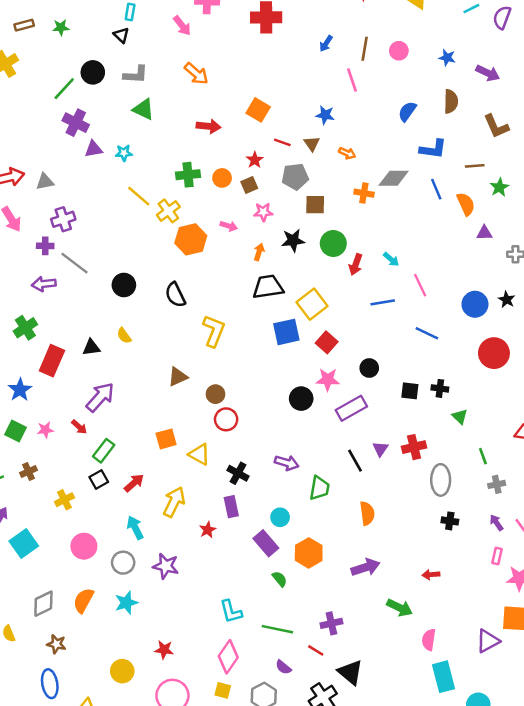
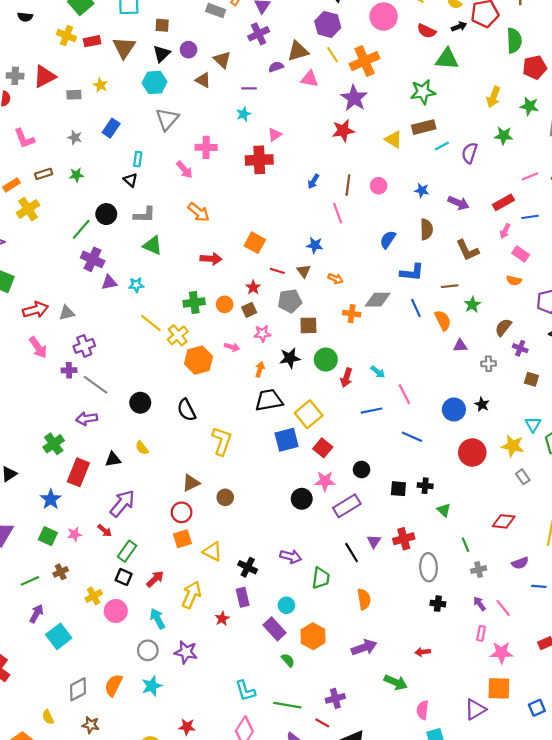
purple arrow: (44, 284) -> (87, 419), moved
red circle: (226, 419) -> (182, 512), moved
black square: (99, 480) -> (124, 577), turned -35
pink circle: (84, 546) -> (116, 611), moved

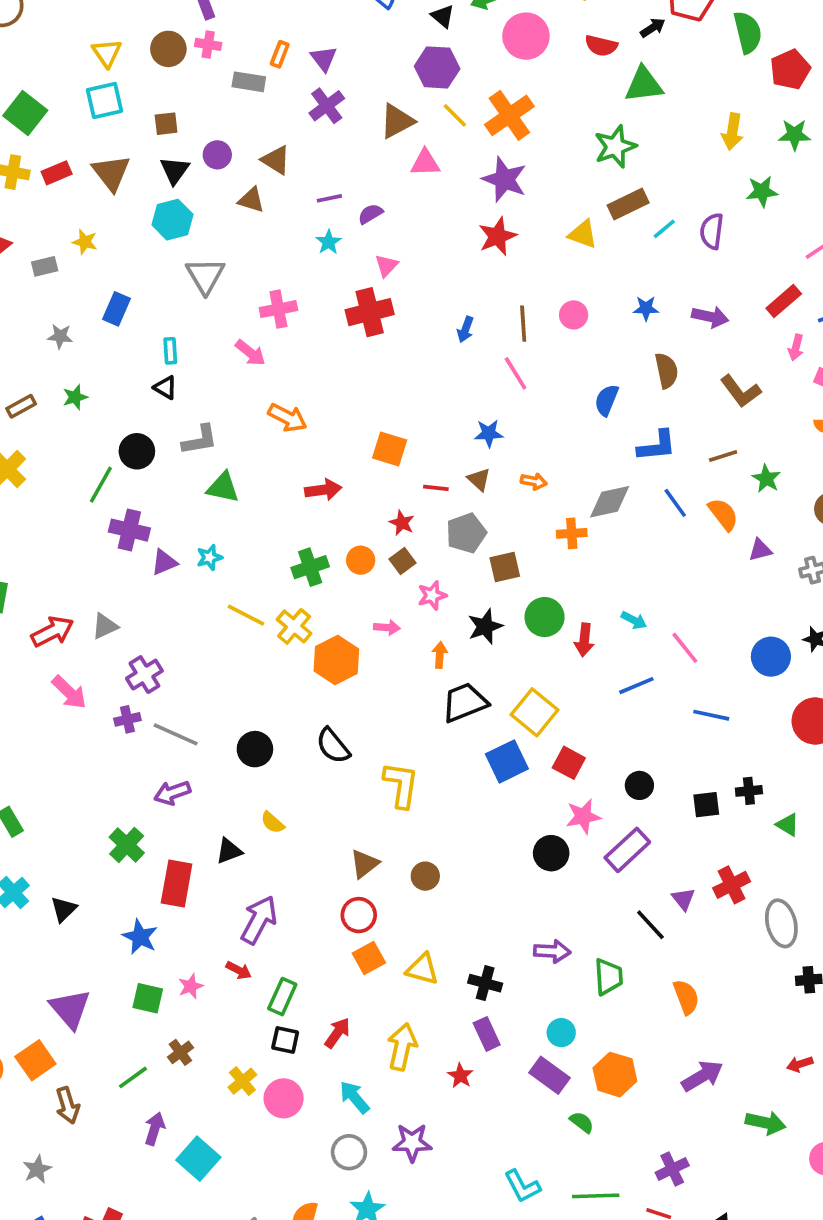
purple semicircle: (276, 67) -> (370, 214), moved

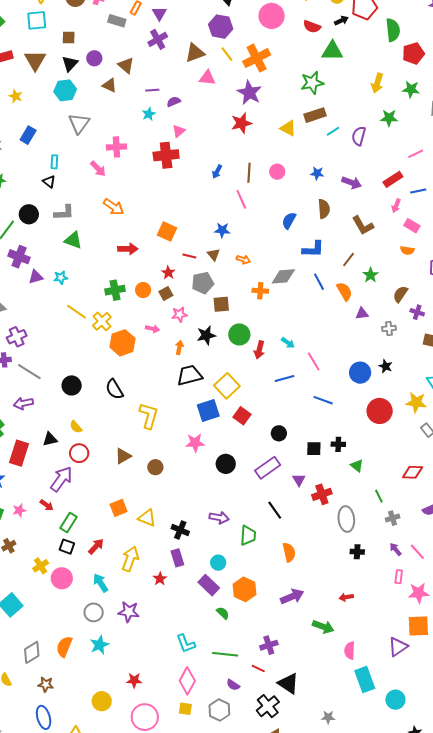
brown line: (723, 456) -> (349, 260), turned -42
pink star: (583, 816) -> (195, 443), moved
purple triangle: (683, 899) -> (299, 480), moved
red circle: (359, 915) -> (79, 453), moved

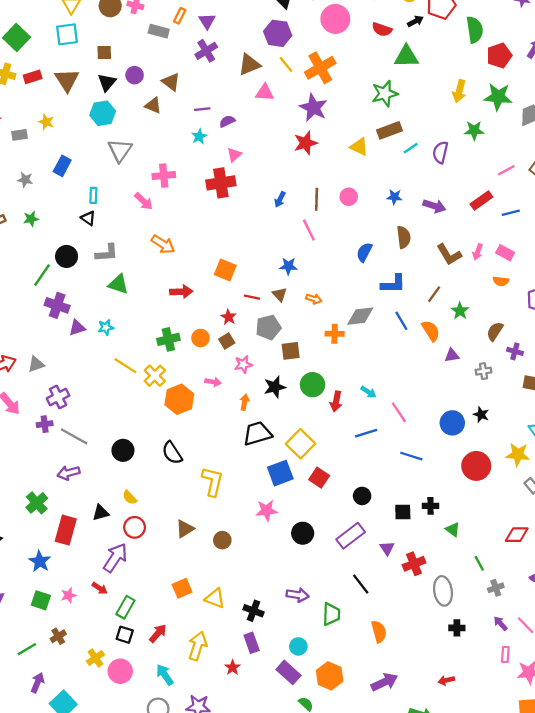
green star: (411, 89) -> (498, 97), size x1.4
pink arrow: (396, 206) -> (478, 252), moved

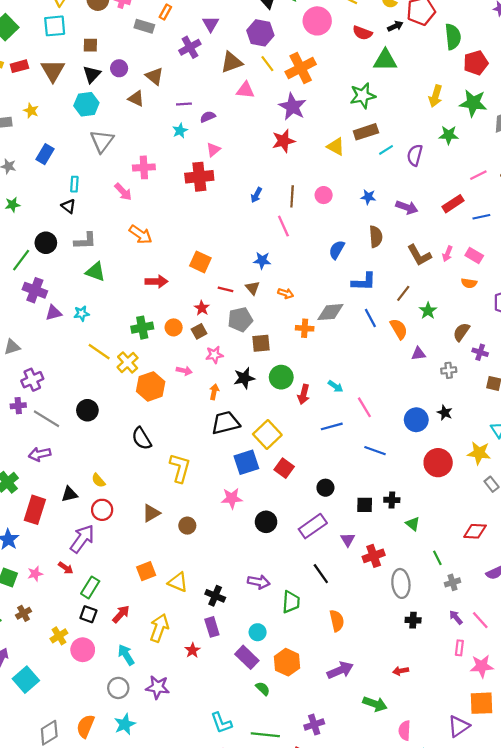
purple triangle: (207, 21) -> (211, 24), moved
black circle: (123, 450) -> (87, 410), moved

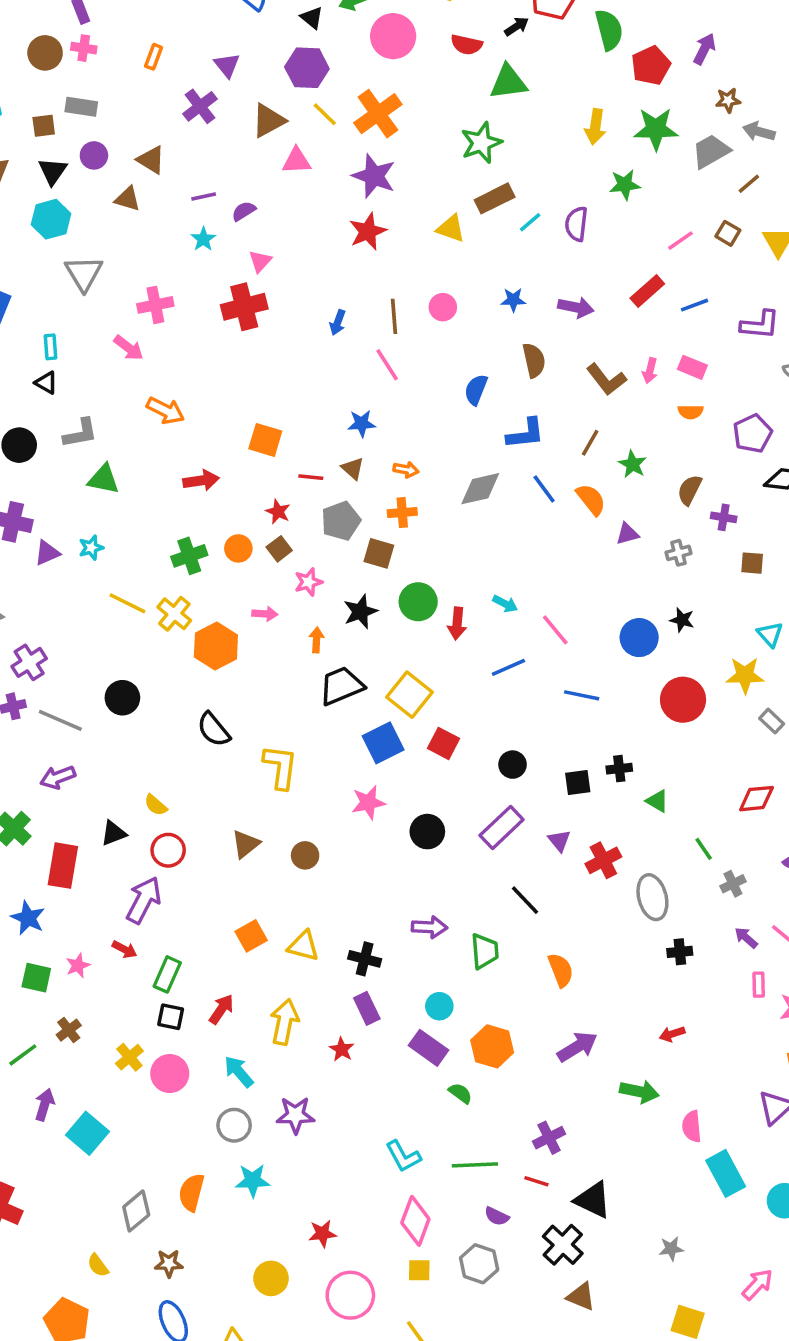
gray rectangle: (144, 26) -> (81, 107), moved
orange cross: (305, 328) -> (402, 513), moved
brown square: (261, 343) -> (379, 553), turned 30
cyan star: (125, 724) -> (253, 1181), turned 30

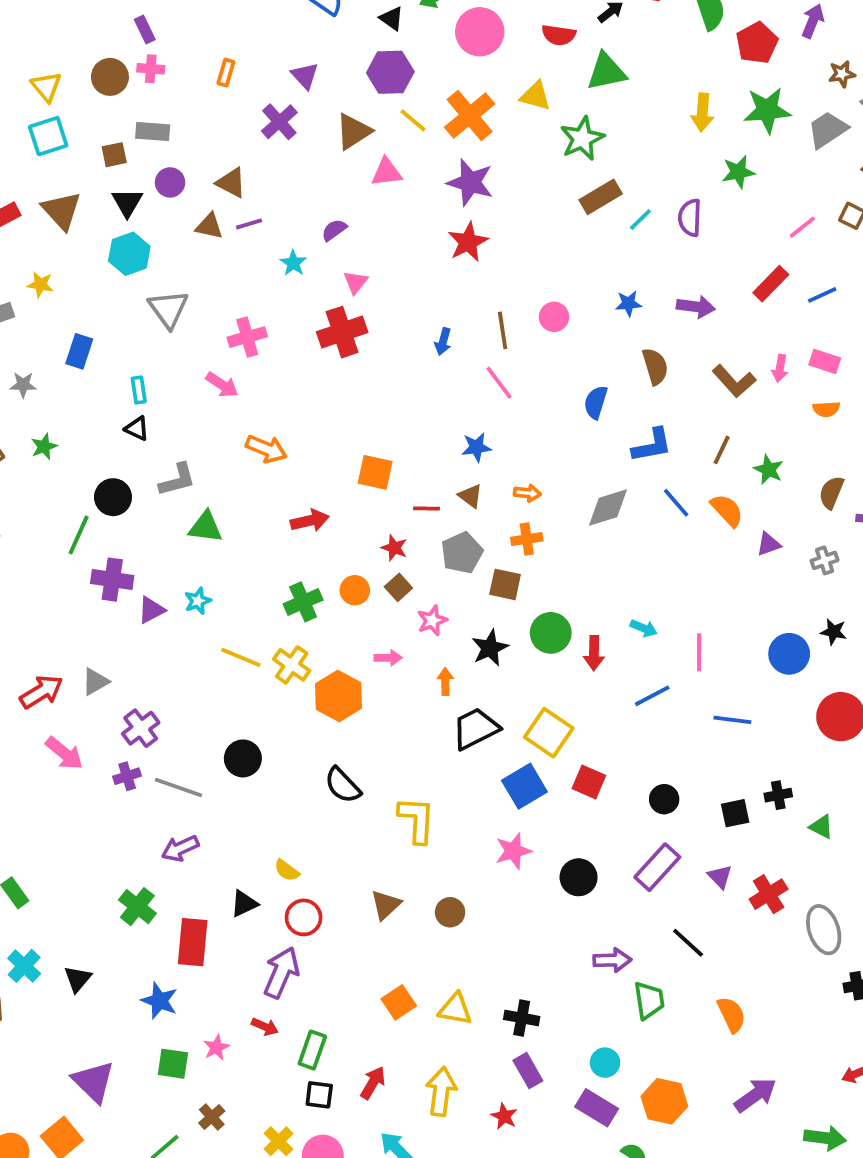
purple line: (204, 197) -> (249, 224), moved
yellow triangle: (451, 228) -> (535, 96), moved
pink line: (555, 630) -> (699, 652), turned 44
purple arrow: (430, 927) -> (612, 960), moved

